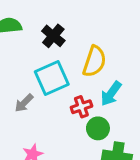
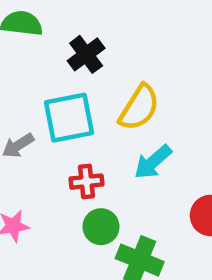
red cross: (81, 107) -> (86, 182), moved
green circle: (98, 128) -> (101, 227), moved

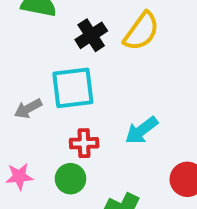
yellow semicircle: (139, 108) -> (141, 31), moved
green circle: (101, 227) -> (70, 179), moved

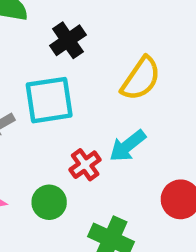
yellow semicircle: (141, 31) -> (141, 79), moved
red cross: (84, 143) -> (85, 165), moved, turned -32

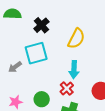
cyan arrow: (128, 146) -> (74, 70), turned -42
red cross: (85, 165) -> (67, 88), moved

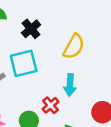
red cross: (67, 88) -> (51, 105), moved

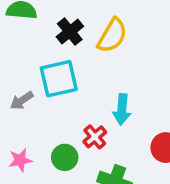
yellow semicircle: (74, 47) -> (112, 36), moved

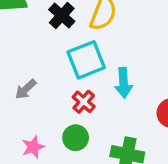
cyan square: (59, 79) -> (86, 60), moved
red cross: (95, 137) -> (84, 102), moved

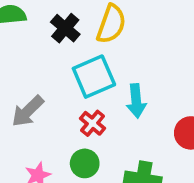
gray arrow: (26, 89) -> (28, 111), size x1.4

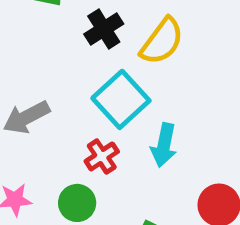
cyan square: (94, 77) -> (121, 99), turned -36

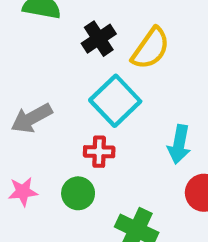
cyan arrow: (164, 145) -> (179, 144), moved
red cross: (102, 156) -> (99, 152), turned 36

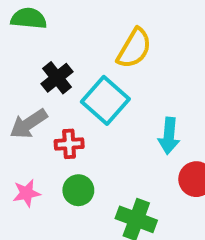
black cross: (99, 39) -> (57, 78), moved
red cross: (99, 152) -> (69, 144), moved

